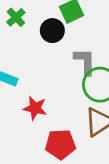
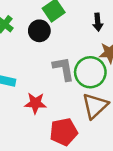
gray L-shape: (85, 62) -> (63, 69), moved

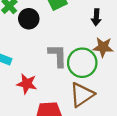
black circle: (39, 31) -> (29, 19), moved

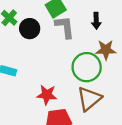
gray L-shape: (58, 56) -> (65, 27), moved
red star: (27, 84) -> (47, 95), moved

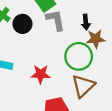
black arrow: (96, 21) -> (86, 22), moved
red star: (47, 95) -> (41, 74), moved

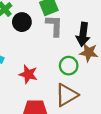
black arrow: (86, 22) -> (83, 34), size x1.5
green circle: (79, 56) -> (69, 66), size x0.7

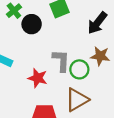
gray L-shape: (54, 26) -> (61, 60), moved
black arrow: (83, 34) -> (97, 23), moved, turned 30

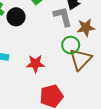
gray L-shape: (61, 60) -> (63, 17), moved
brown triangle: (77, 100) -> (80, 59), moved

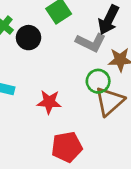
gray L-shape: (63, 17) -> (91, 42), turned 125

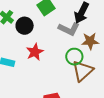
red star: (49, 102) -> (35, 52), moved, turned -30

